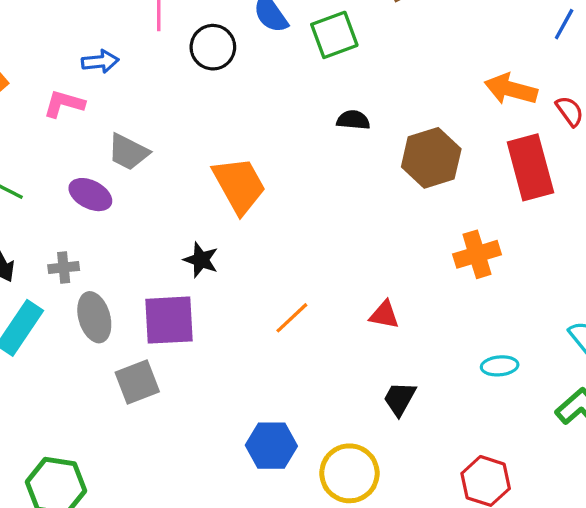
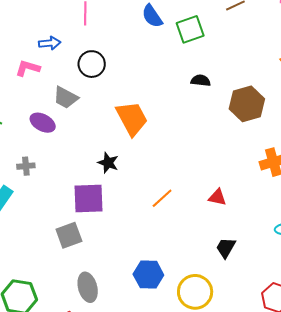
black circle: (213, 47) -> (92, 64), moved
gray ellipse: (94, 317) -> (88, 287), moved

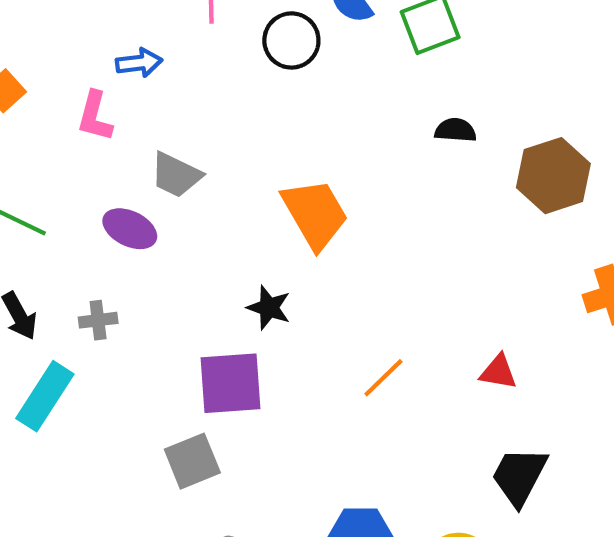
black circle: (92, 64) -> (291, 40), moved
pink L-shape: (28, 68) -> (95, 116), turned -90
black trapezoid: (226, 248) -> (519, 476), size x1.4

